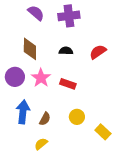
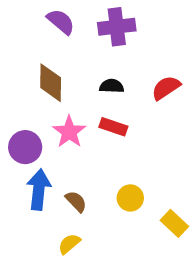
purple circle: (15, 77) -> (25, 147), moved
red rectangle: (68, 84) -> (113, 127), moved
brown semicircle: (45, 119) -> (76, 201), turned -72

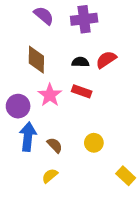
red semicircle: (166, 88) -> (106, 60), moved
yellow rectangle: (174, 223) -> (126, 176), moved

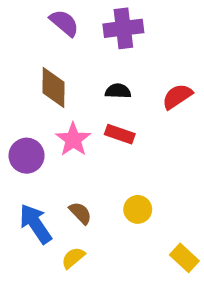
red semicircle: (106, 60) -> (177, 96), moved
blue arrow: (28, 137) -> (36, 224), moved, turned -40

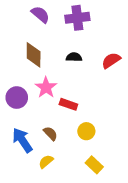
red rectangle: (120, 134) -> (68, 104), moved
yellow rectangle: (184, 258) -> (94, 165), moved

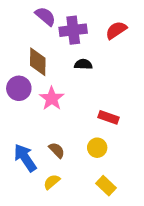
purple cross: (77, 18) -> (73, 30), moved
red semicircle: (111, 60) -> (116, 30), moved
purple circle: (17, 98) -> (19, 88), moved
red rectangle: (68, 104) -> (109, 117), moved

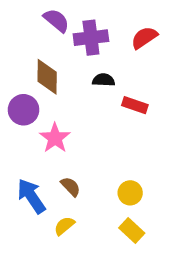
pink star: (52, 98) -> (55, 138), moved
red rectangle: (109, 117) -> (135, 105), moved
yellow circle: (97, 148) -> (130, 193), moved

